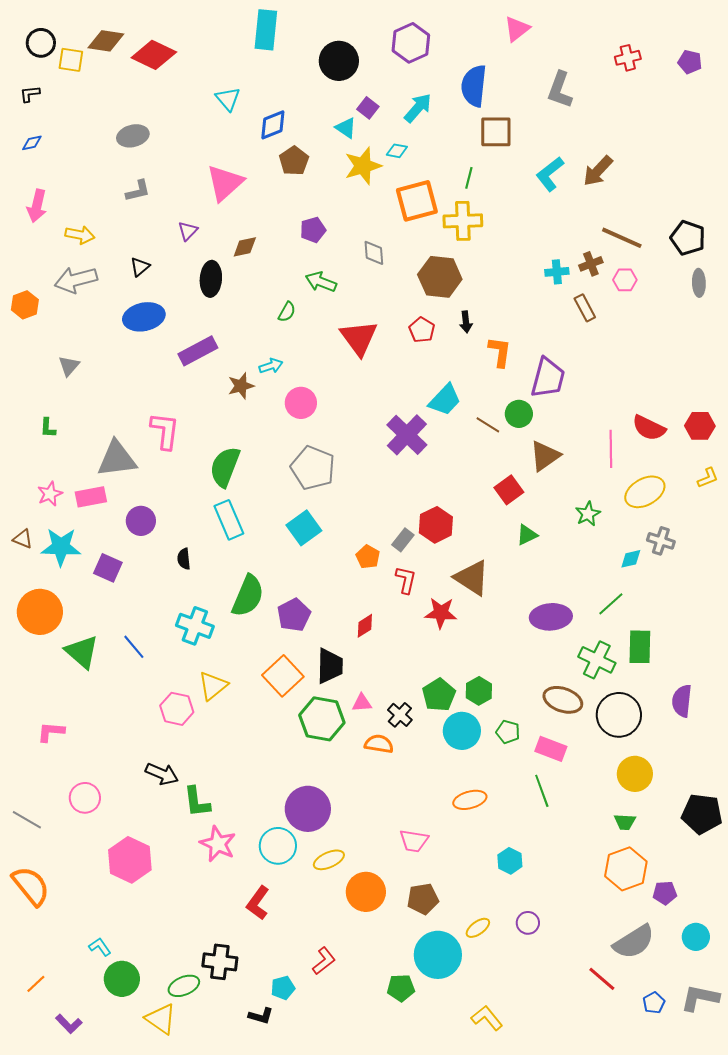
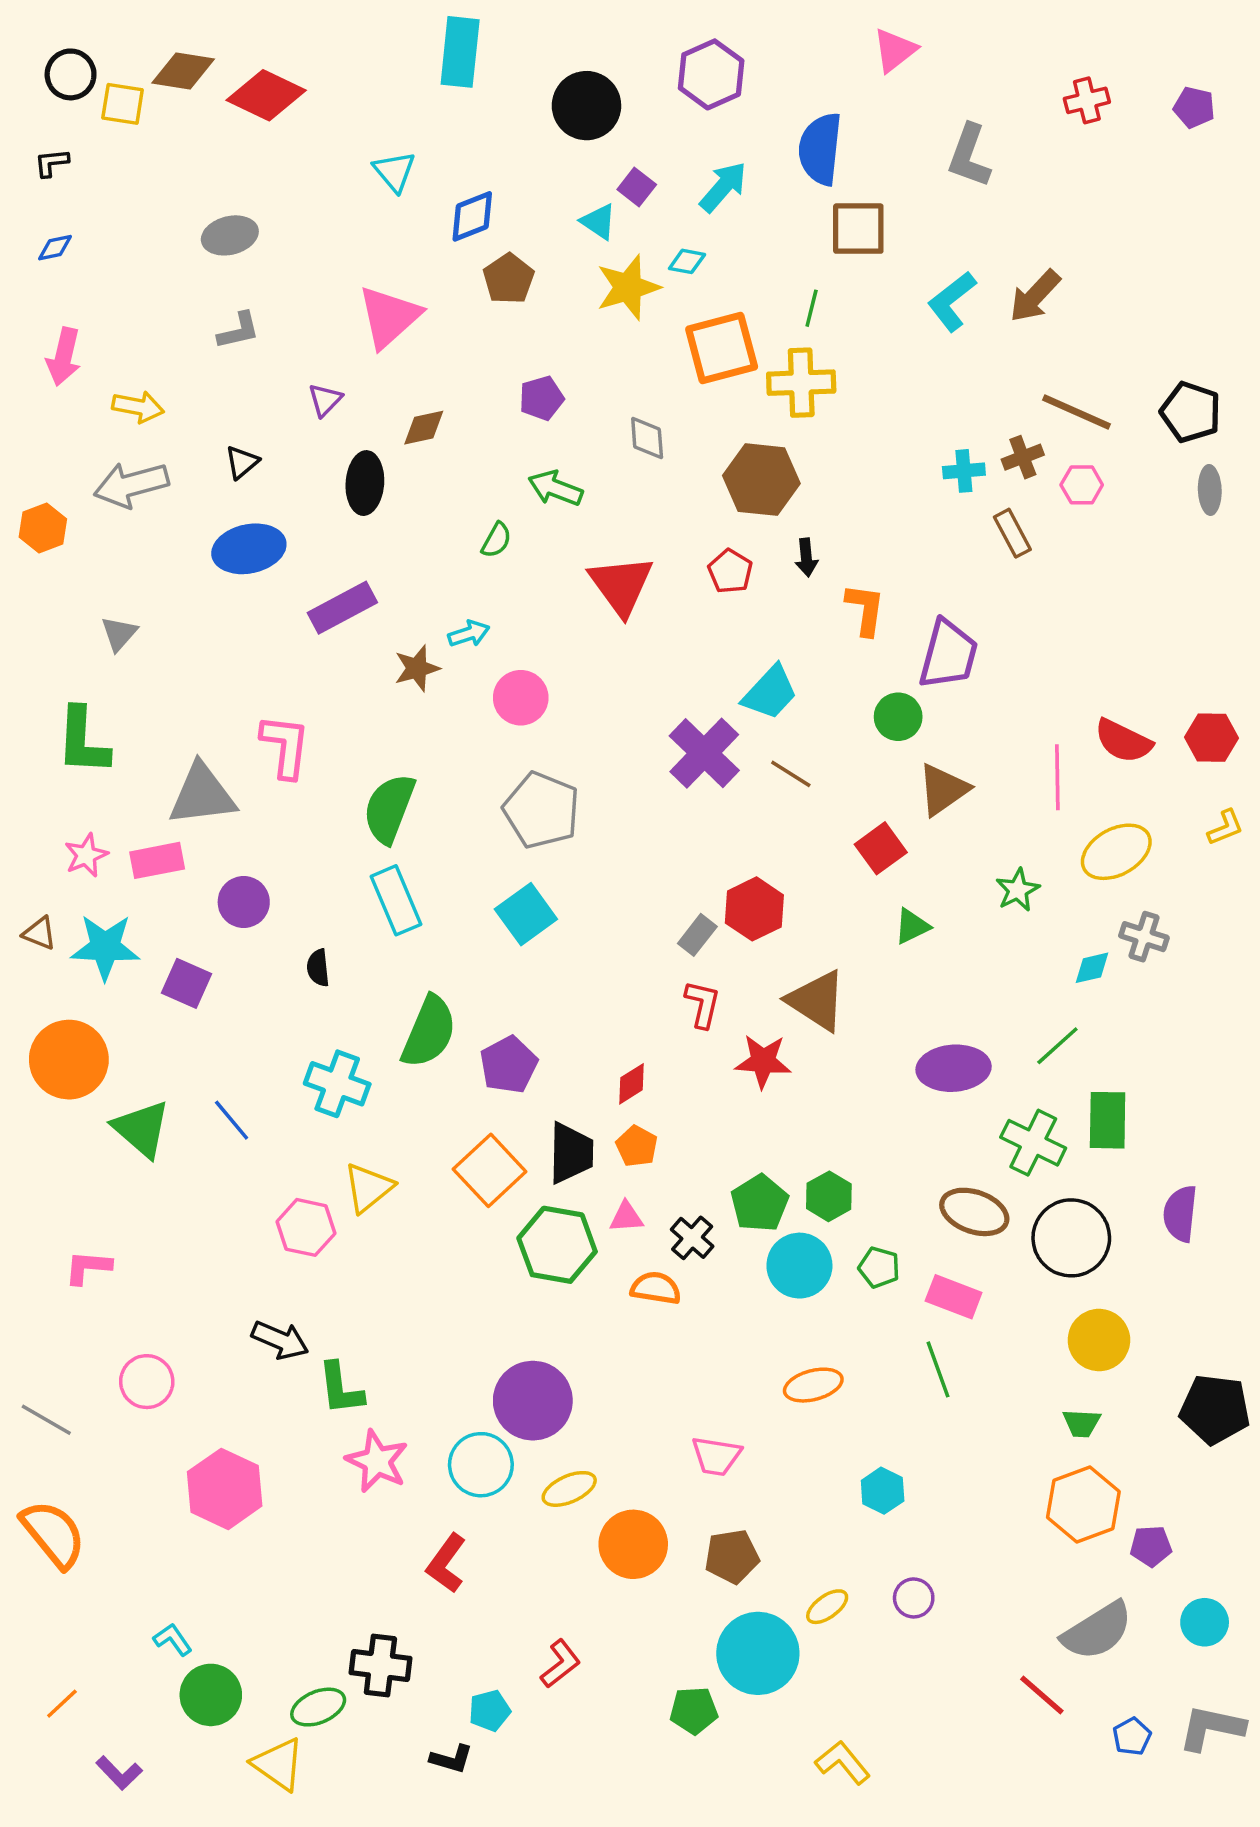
brown line: (488, 425) -> (791, 774), moved
green L-shape: (48, 428) -> (83, 741), size x2.0
orange pentagon: (368, 557) -> (637, 1146), moved

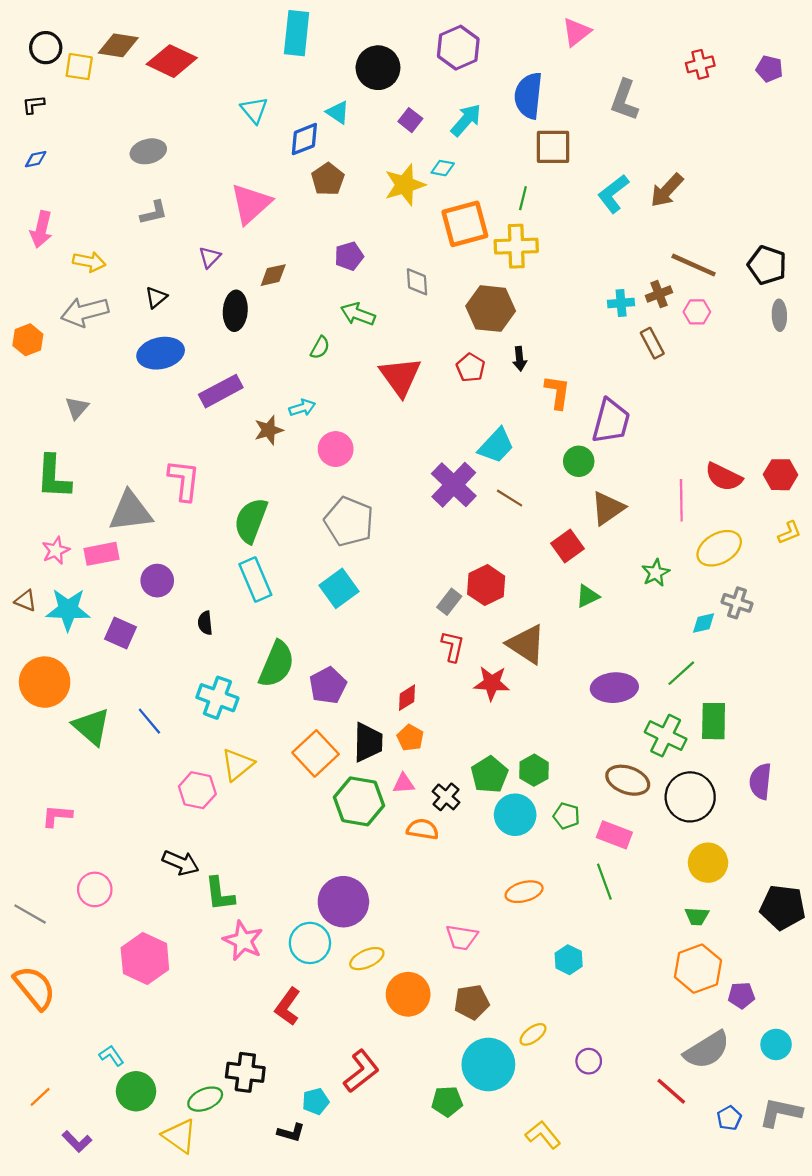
cyan triangle: (599, 222) -> (338, 112), moved
purple circle: (914, 1598) -> (589, 1061), moved
red L-shape: (561, 1664) -> (361, 1071), size x1.4

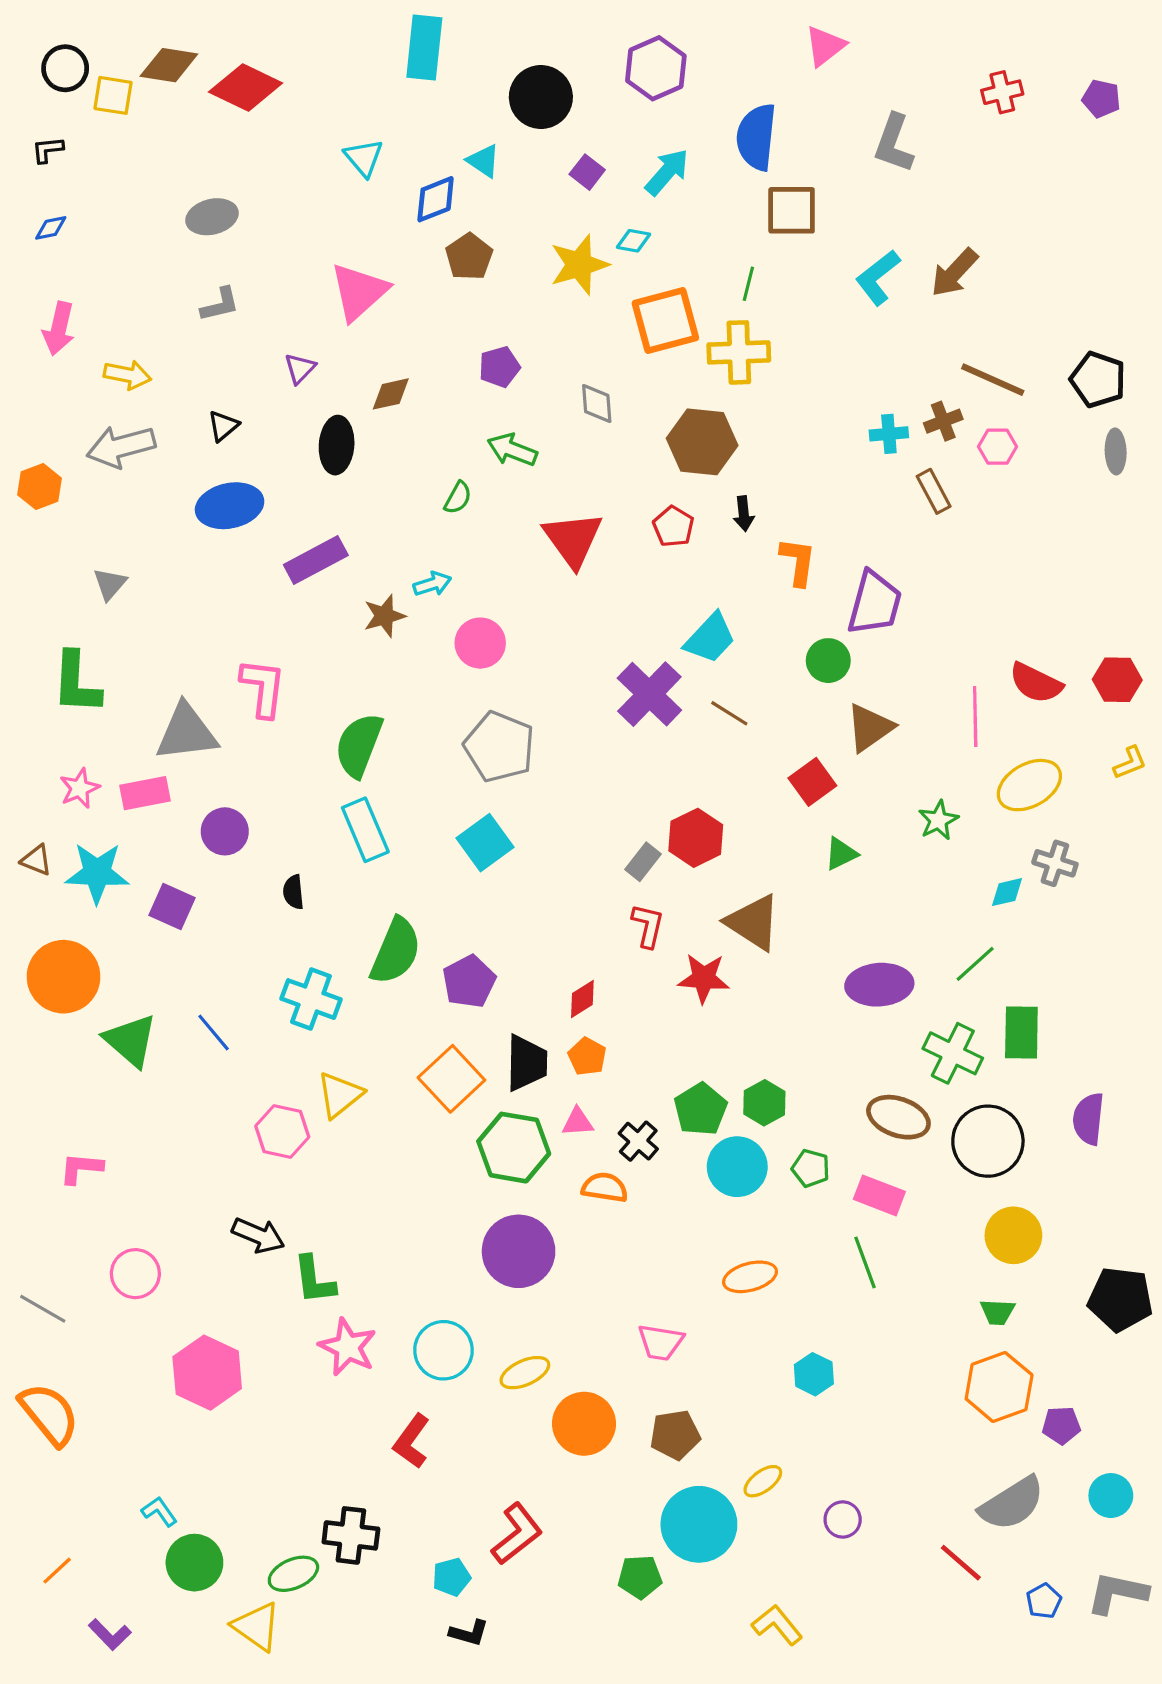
purple circle: (343, 902) -> (519, 1251), moved
black L-shape: (291, 1133) -> (469, 1633), moved

